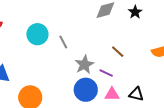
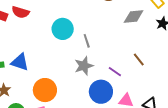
gray star: (84, 65) -> (84, 66), moved
purple line: (106, 73) -> (115, 72), moved

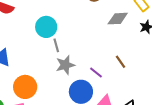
gray line: (87, 41) -> (56, 45), moved

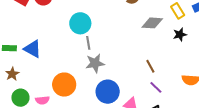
purple line: (96, 72) -> (156, 87), moved
orange circle: (25, 87) -> (64, 85), moved

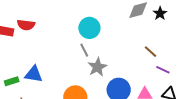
cyan circle: (80, 23) -> (89, 28), moved
black star: (180, 35) -> (160, 13), moved

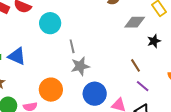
black star: (160, 13) -> (154, 41), moved
cyan circle: (89, 28) -> (50, 23), moved

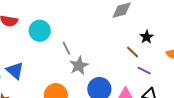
black star: (154, 41) -> (147, 37), moved
blue triangle: (17, 56) -> (15, 71), turned 30

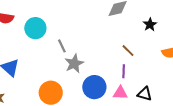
black star: (147, 37) -> (150, 25), moved
purple line: (144, 71) -> (124, 71), moved, turned 64

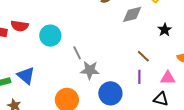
gray star: (74, 63) -> (90, 70), turned 30
pink triangle: (120, 93) -> (168, 78), moved

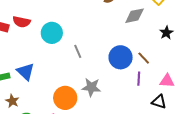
gray star: (90, 70) -> (91, 87), moved
blue circle: (110, 93) -> (121, 57), moved

